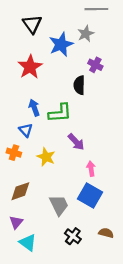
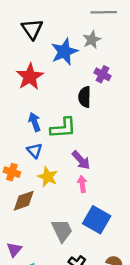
blue triangle: (26, 130) -> (35, 151), moved
pink arrow: (91, 169) -> (82, 184), moved
brown diamond: (20, 191) -> (24, 201), moved

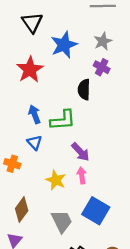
gray star: (92, 40) -> (103, 41), moved
yellow star: (48, 177) -> (56, 180), moved
brown diamond: (24, 201) -> (22, 210), moved, turned -35

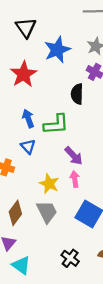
gray trapezoid: (62, 221) -> (47, 212), moved

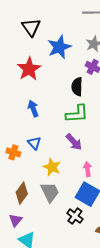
green L-shape: (56, 124) -> (77, 114), moved
blue triangle: (28, 146) -> (34, 143), moved
pink arrow: (75, 179) -> (87, 169), moved
black cross: (70, 258) -> (75, 216), moved

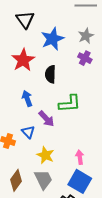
black semicircle: (77, 87) -> (50, 74), moved
purple arrow: (74, 142) -> (46, 119), moved

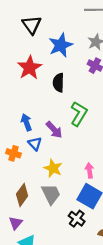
blue arrow: (27, 99) -> (26, 122), moved
green L-shape: (70, 104) -> (79, 114), turned -55

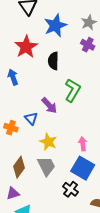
blue arrow: (26, 122) -> (13, 77), moved
purple triangle: (16, 223) -> (13, 193), turned 32

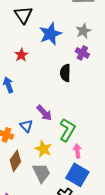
red star: (26, 47) -> (21, 55), size x0.6
black semicircle: (53, 61) -> (65, 73), moved
green L-shape: (73, 90) -> (67, 130), moved
brown diamond: (19, 167) -> (15, 161), moved

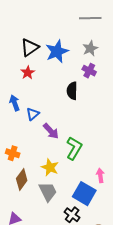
black triangle: (23, 15) -> (30, 47), moved, turned 30
blue triangle: (26, 126) -> (33, 114), moved, turned 32
pink arrow: (77, 151) -> (100, 175), moved

